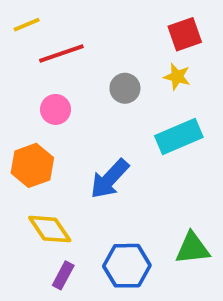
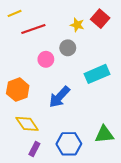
red square: (185, 34) -> (100, 19), turned -30
yellow star: (177, 77) -> (77, 25), moved
pink circle: (56, 109) -> (46, 59), moved

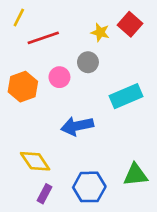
yellow line: (15, 13) -> (19, 17), turned -40
orange hexagon: (18, 90) -> (23, 87), moved
blue arrow: (59, 97) -> (77, 126), turned 35

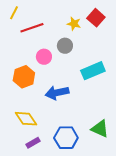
orange hexagon: (23, 87) -> (24, 77), moved
green triangle: (135, 175) -> (100, 129), turned 30
purple rectangle: (45, 194) -> (33, 143), turned 32

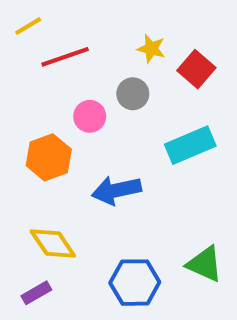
yellow line: (14, 13) -> (28, 26), turned 32
red square: (96, 18) -> (196, 69), moved
purple rectangle: (33, 143) -> (36, 293), moved

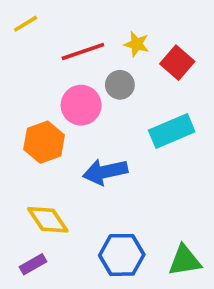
red line: (65, 57) -> (83, 51), moved
pink circle: (90, 116) -> (81, 105), size x1.4
green triangle: (205, 264) -> (185, 261), moved, turned -33

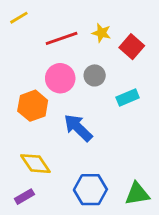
gray circle: (120, 85) -> (95, 75), moved
cyan rectangle: (172, 131) -> (128, 97), size x0.7
blue arrow: (105, 172) -> (78, 128), turned 56

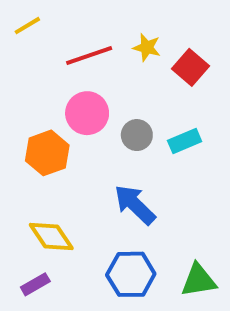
gray circle: (95, 75) -> (137, 135), moved
blue arrow: (78, 128) -> (135, 205), moved

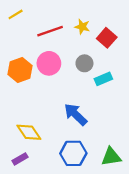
gray circle: (137, 135) -> (84, 63), moved
orange hexagon: (47, 153) -> (20, 70), moved

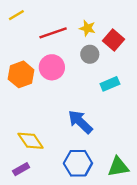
gray circle: (84, 63) -> (90, 54), moved

